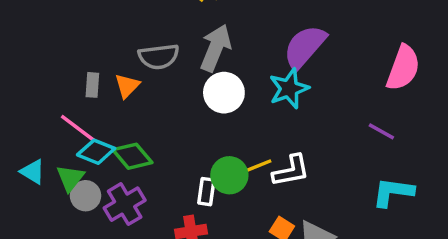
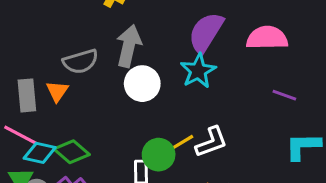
pink semicircle: (403, 68) -> (267, 38), moved, turned -102
gray rectangle: (92, 85) -> (27, 95), size x1.5

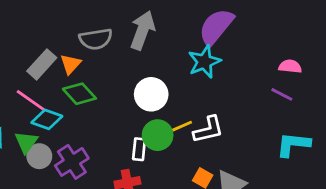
pink semicircle: (267, 38) -> (290, 66), moved, size x0.6
white circle: (142, 84) -> (151, 94), moved
gray rectangle: (27, 95) -> (42, 64), turned 40
green diamond: (72, 152) -> (79, 94), moved

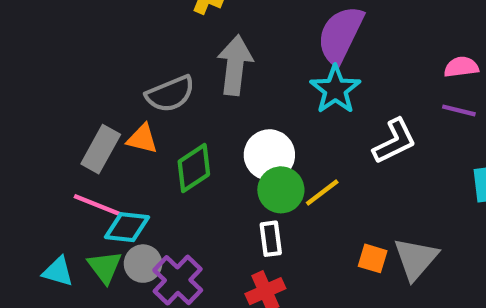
orange triangle: (71, 64) -> (142, 139), turned -45
green diamond: (79, 94) -> (194, 168), moved, turned -68
white L-shape: (208, 130) -> (394, 141), moved
green circle: (158, 135) -> (281, 190), moved
gray circle: (39, 156) -> (143, 264), moved

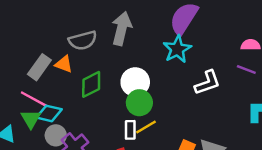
yellow line: (322, 193) -> (146, 127), moved
green triangle: (105, 267) -> (31, 119), moved

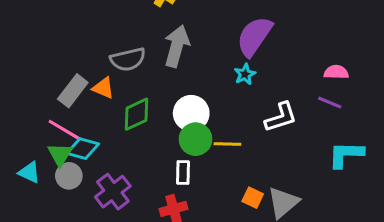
cyan star: (177, 49) -> (245, 74), size x0.6
yellow line: (146, 127) -> (227, 144), moved, turned 30
gray circle: (56, 135) -> (69, 176), moved

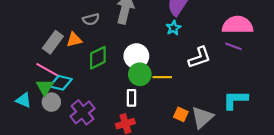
gray semicircle: (128, 59) -> (91, 19), size x0.7
pink semicircle: (336, 72) -> (238, 25), size x1.8
orange triangle: (103, 88) -> (74, 40), turned -35
cyan L-shape: (346, 154) -> (235, 100), moved

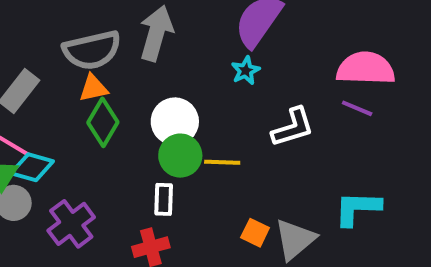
gray semicircle: (91, 19) -> (92, 50), size x1.8
orange triangle: (74, 40) -> (93, 88), moved
green diamond: (98, 58) -> (103, 122), turned -35

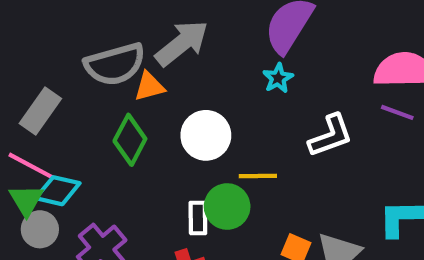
gray arrow: (156, 33) -> (182, 43), turned 38
orange triangle: (93, 88) -> (149, 86), moved
green circle: (180, 156) -> (227, 206), moved

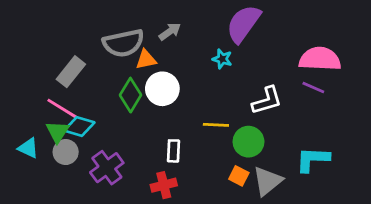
gray arrow: (182, 43) -> (170, 31), size x0.6
cyan star: (278, 78) -> (222, 59), moved, turned -30
white circle: (206, 135) -> (162, 89), moved
green circle: (227, 206) -> (248, 142), moved

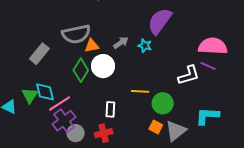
gray arrow: (170, 31) -> (121, 43), moved
white L-shape: (267, 101) -> (189, 75), moved
pink line: (63, 109) -> (60, 103), moved, turned -65
cyan diamond: (79, 127) -> (45, 92), turned 60
gray circle: (66, 152) -> (76, 133), moved

